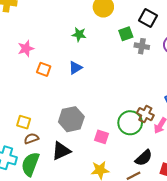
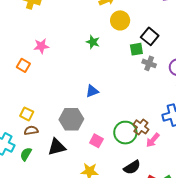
black square: (148, 18) -> (150, 36), moved
blue triangle: (75, 68) -> (92, 91), moved
orange square: (44, 69) -> (23, 65), moved
green semicircle: (30, 164) -> (26, 154), size x0.6

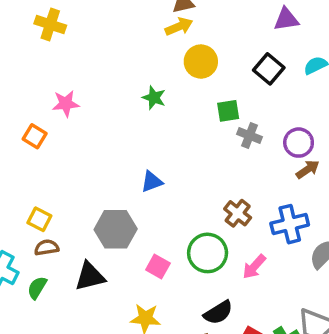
black square: (150, 36) -> (269, 69), moved
brown cross: (141, 127) -> (238, 213), moved

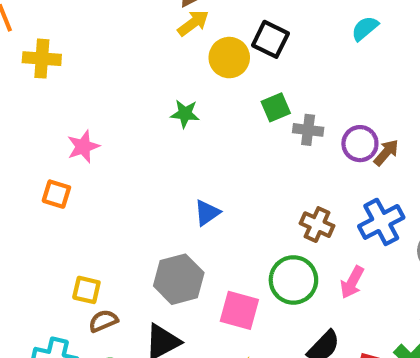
black square: (269, 69) -> (270, 39), moved
purple circle: (299, 143) -> (360, 144), moved
pink square: (158, 266) -> (239, 310), size x1.4

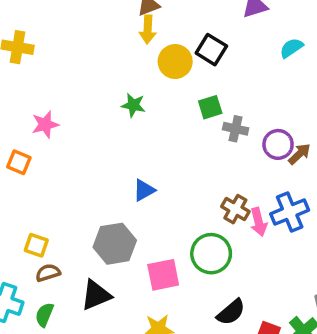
yellow arrow: (193, 23) -> (148, 30), turned 124
pink arrow: (352, 282) -> (259, 222), moved, turned -48
pink square: (239, 310) -> (163, 275), turned -32

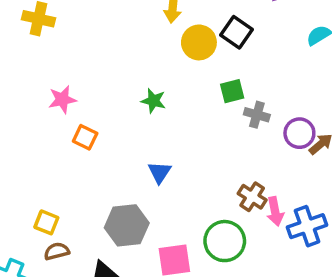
green star: (133, 105) -> (153, 101), moved
orange square: (19, 162) -> (85, 137), moved
blue triangle: (144, 190) -> (160, 172), turned -30
blue cross: (290, 212) -> (307, 226), moved

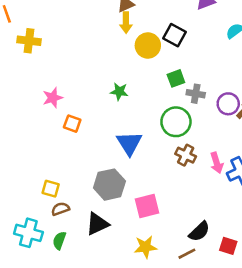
blue triangle: (160, 172) -> (129, 143), size x1.5
brown cross: (252, 197) -> (186, 155), moved
green circle: (225, 241) -> (176, 122), moved

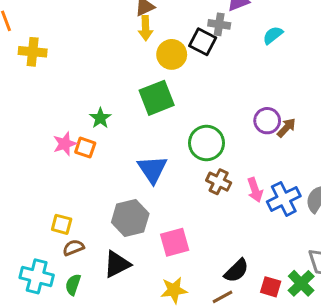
green square: (176, 78) -> (157, 98), moved, size x1.6
green star: (119, 92) -> (100, 118), moved, turned 30
gray cross: (196, 94) -> (219, 24), moved
pink star: (53, 98) -> (65, 144), moved

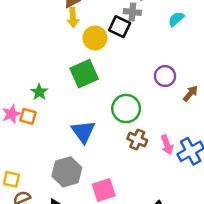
purple circle: (267, 121) -> (165, 76), moved

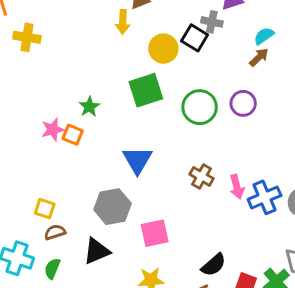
yellow arrow: (73, 18) -> (123, 22), moved
brown arrow: (190, 93) -> (259, 57), moved
green circle: (126, 109) -> (200, 107), moved

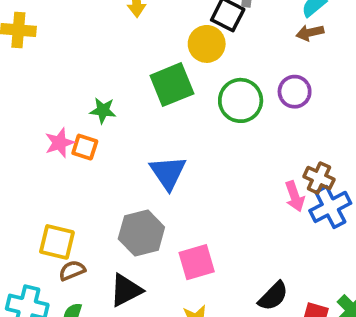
yellow circle: (163, 49) -> (207, 44), moved
brown arrow: (259, 57) -> (310, 33), turned -145
green star: (89, 107) -> (103, 111), turned -30
brown cross: (202, 176) -> (319, 178), moved
yellow square: (45, 209) -> (57, 242), size x1.4

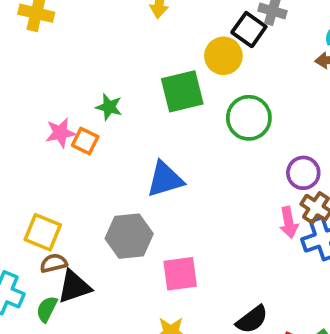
purple circle: (295, 92) -> (303, 173), moved
blue triangle: (168, 173) -> (165, 179), turned 39
black triangle: (126, 290) -> (74, 287), moved

